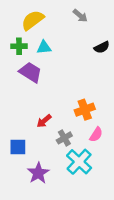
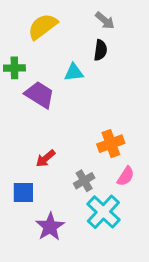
green cross: (19, 46) -> (14, 68), moved
cyan triangle: (44, 47) -> (74, 72), moved
black semicircle: (102, 47) -> (100, 50), moved, turned -56
red arrow: (44, 121) -> (46, 158), moved

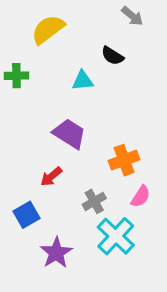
gray arrow: (105, 21) -> (132, 16), moved
black semicircle: (100, 50) -> (112, 56), turned 114
purple trapezoid: (40, 95) -> (69, 134), moved
blue square: (23, 193) -> (26, 215), turned -30

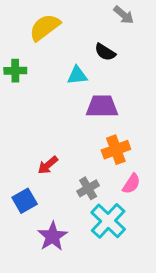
purple trapezoid: (69, 134) -> (102, 106), moved, turned -32

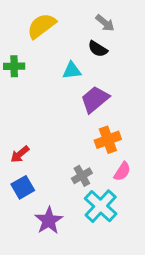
gray arrow: (124, 15) -> (105, 23), moved
purple trapezoid: (102, 106) -> (95, 99), turned -40
red arrow: (48, 165) -> (20, 154), moved

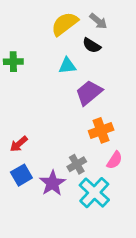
yellow semicircle: (41, 26) -> (65, 24), moved
purple star: (49, 221) -> (52, 183), moved

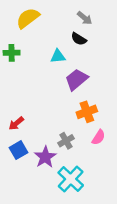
yellow semicircle: (65, 24) -> (28, 18), moved
cyan cross: (94, 193) -> (71, 179), moved

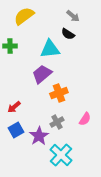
cyan triangle: (58, 56) -> (50, 49), size x1.5
purple trapezoid: (76, 79) -> (42, 74), moved
orange cross: (87, 112) -> (59, 93), moved

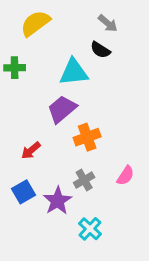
red arrow: (14, 107) -> (31, 150), moved
cyan cross: (61, 155) -> (90, 229), size x0.7

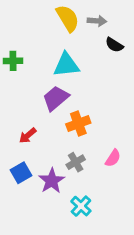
yellow semicircle: (35, 23) -> (68, 18), moved, turned 96
gray arrow: (108, 23) -> (97, 21), turned -36
black semicircle: (100, 50) -> (114, 45), moved

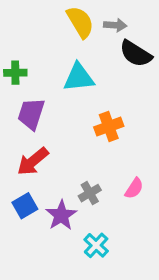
black semicircle: (114, 45) -> (136, 54), size x1.5
purple trapezoid: (56, 98) -> (31, 114), moved, turned -32
orange cross: (78, 123) -> (109, 127), moved
red arrow: (28, 135) -> (33, 161), size x1.5

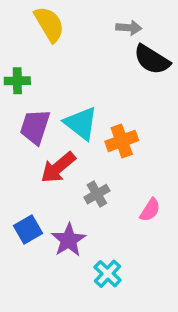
yellow semicircle: (80, 22) -> (49, 24), moved
cyan triangle: (79, 77) -> (81, 123), moved, turned 44
red arrow: (33, 161) -> (58, 167), moved
gray cross: (90, 193) -> (97, 194), moved

